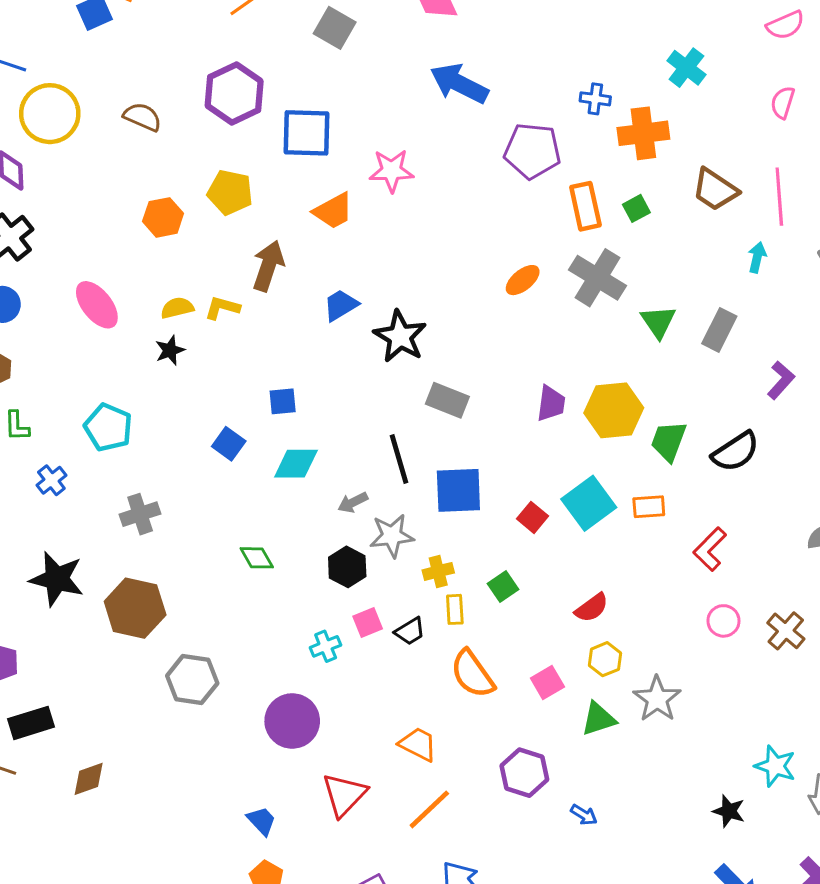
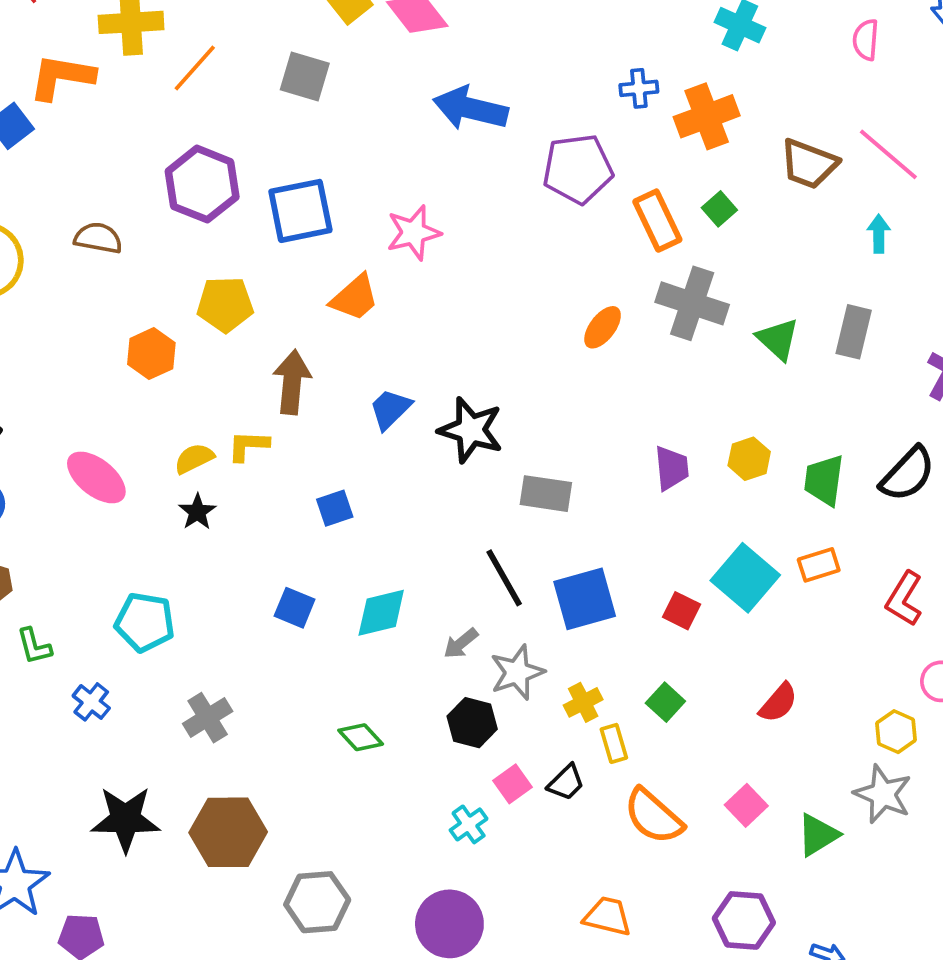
pink line: (779, 197) -> (888, 154), turned -32
blue square: (283, 401) -> (335, 508), moved
yellow hexagon: (614, 410) -> (749, 459), size x0.6
yellow hexagon: (605, 659) -> (896, 732), moved

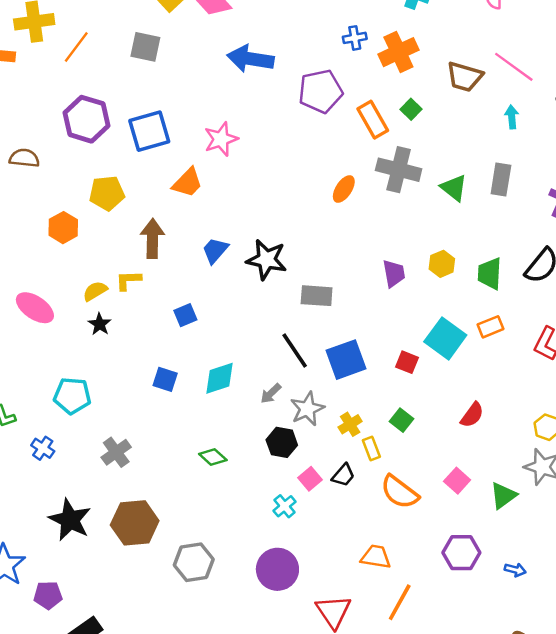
black star: (125, 819) -> (70, 520), turned 30

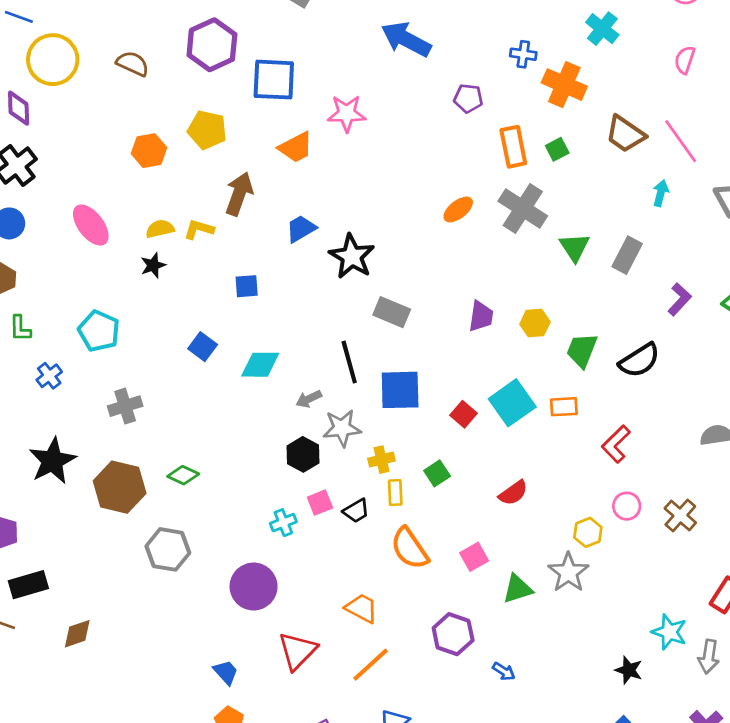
orange cross: (398, 52) -> (564, 85), turned 30
purple pentagon: (320, 91) -> (468, 98), size x0.6
green diamond: (213, 457) -> (183, 475), moved, turned -36

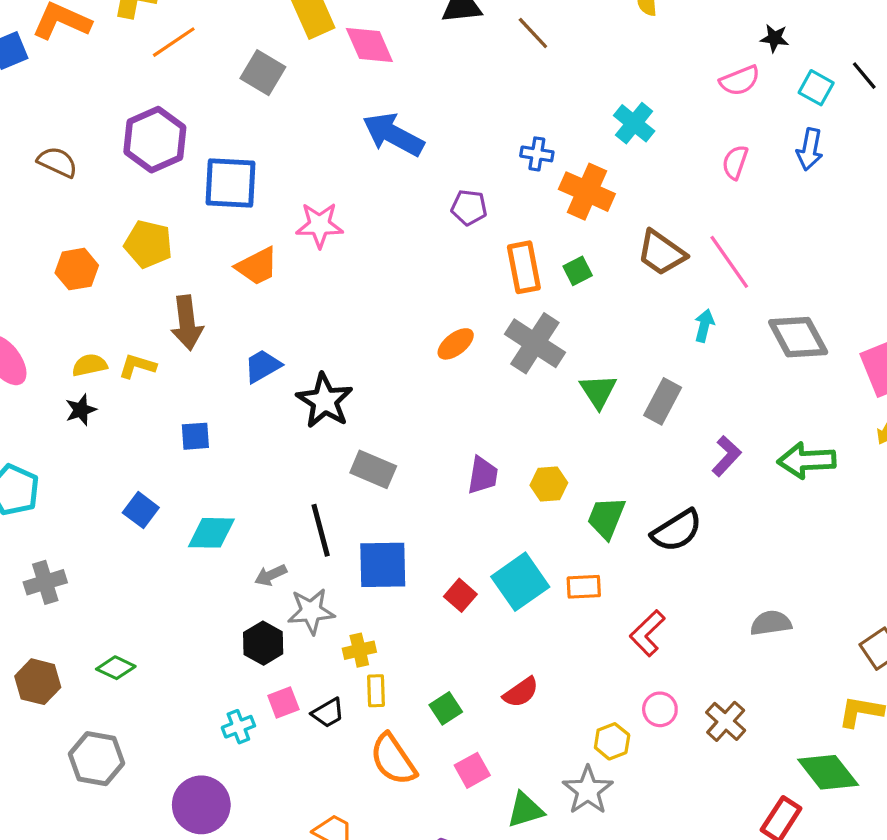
brown arrow: (239, 194) -> (187, 323), turned 153
green square: (437, 473) -> (446, 708), moved
brown hexagon: (120, 487) -> (38, 682), size x0.7

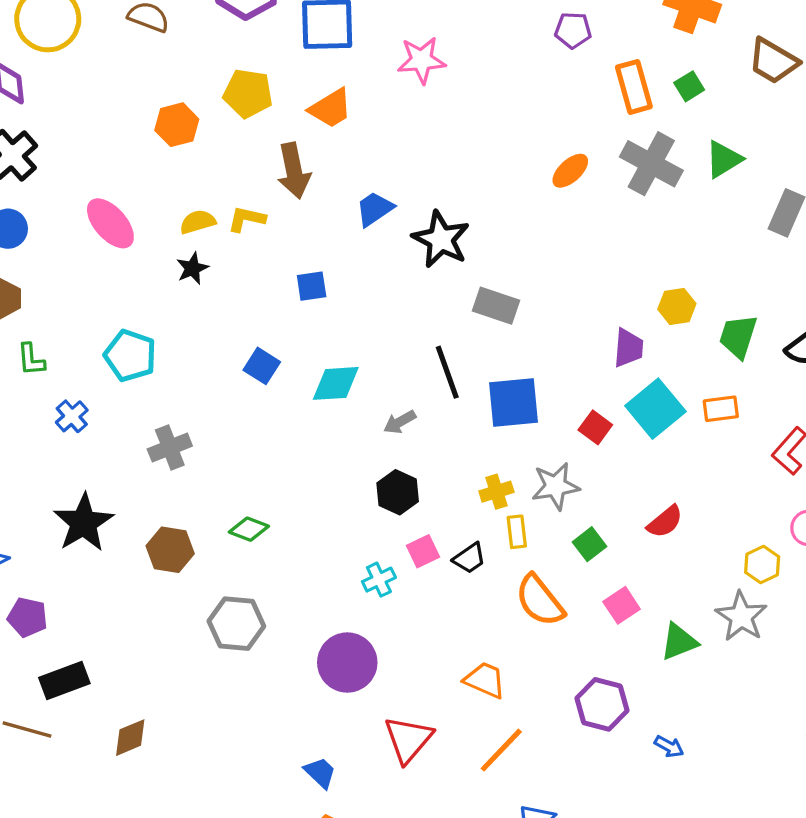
orange trapezoid: (257, 266) -> (331, 108), moved
green triangle: (598, 391) -> (724, 159), moved, turned 36
purple trapezoid: (483, 475) -> (628, 348), moved
gray star: (311, 611) -> (556, 486), moved

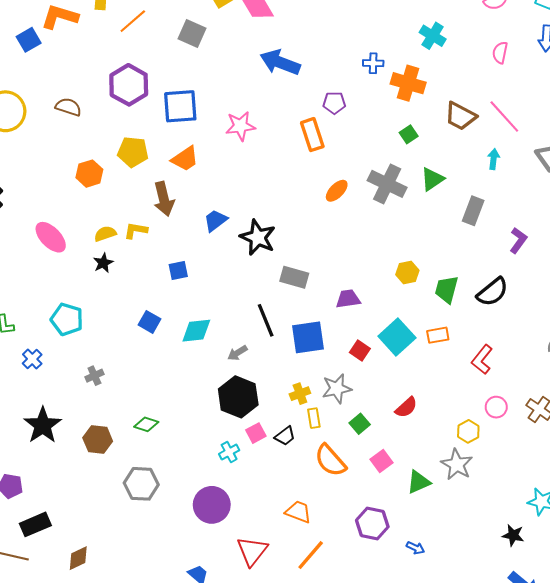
orange rectangle: (634, 87) -> (312, 135), moved
purple trapezoid: (628, 348) -> (348, 299), moved, turned -100
gray cross: (170, 447) -> (94, 376), size x0.7
black hexagon: (398, 492) -> (238, 397), size x1.5

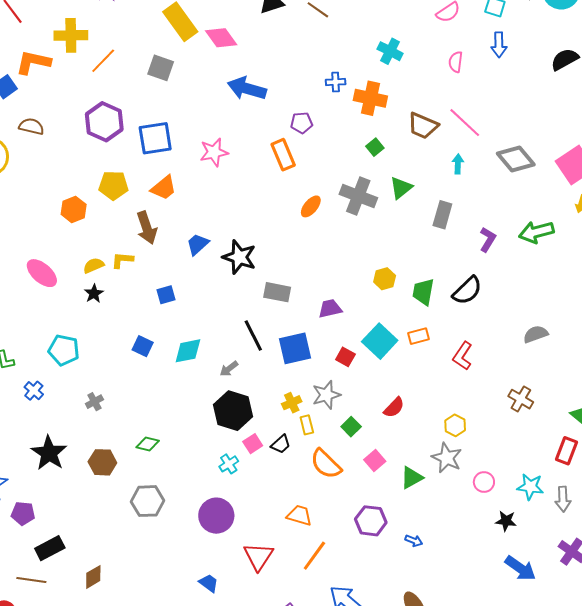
brown semicircle: (68, 107) -> (31, 126), moved
pink circle: (496, 407) -> (484, 482), moved

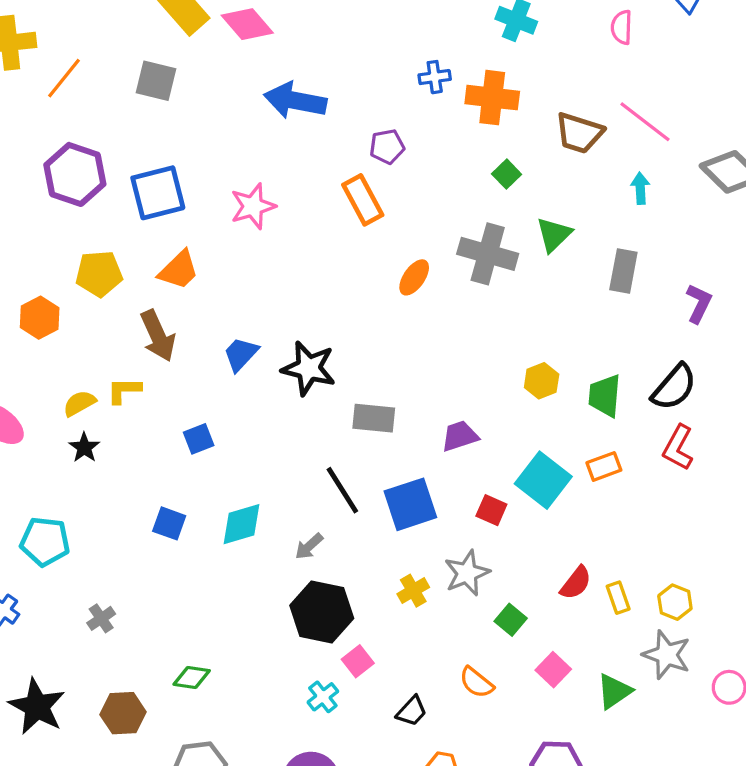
red L-shape: (463, 356) -> (678, 448), moved
yellow rectangle: (307, 425) -> (618, 598), moved
black trapezoid: (281, 444) -> (412, 711), moved
orange semicircle: (326, 464) -> (476, 682), size x0.7

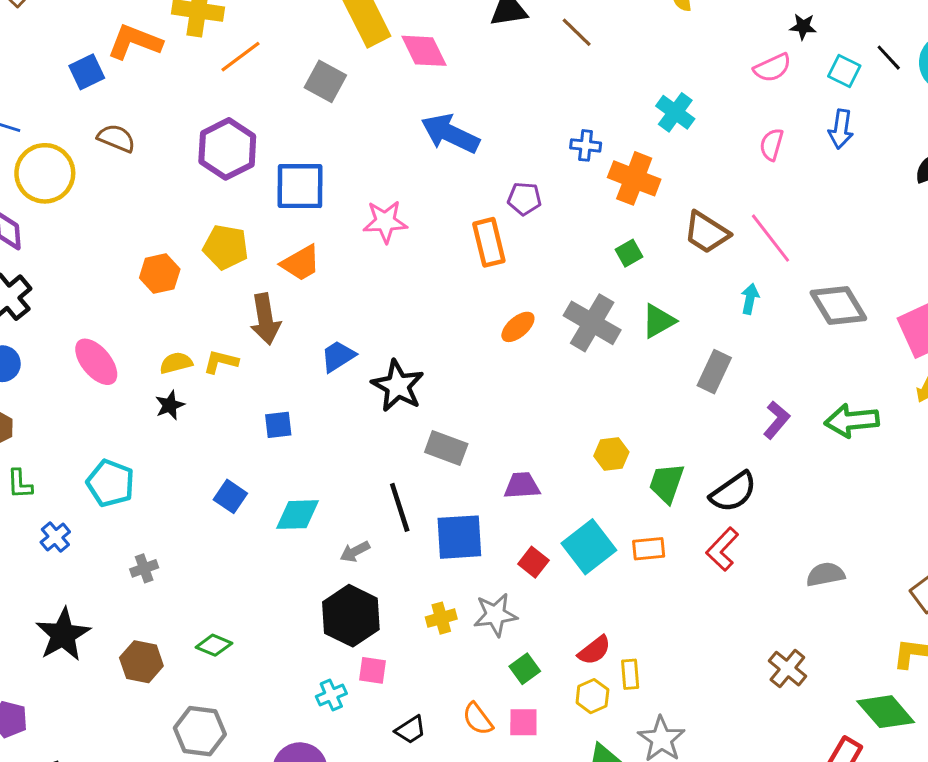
yellow hexagon: (675, 602) -> (592, 696), moved
pink square: (358, 661) -> (372, 670), turned 32
pink square: (553, 670) -> (523, 722), moved, turned 32

